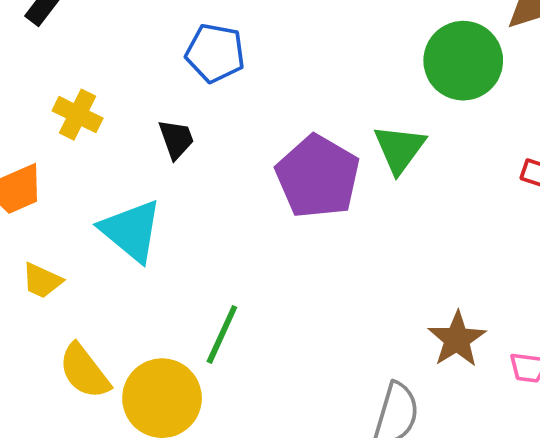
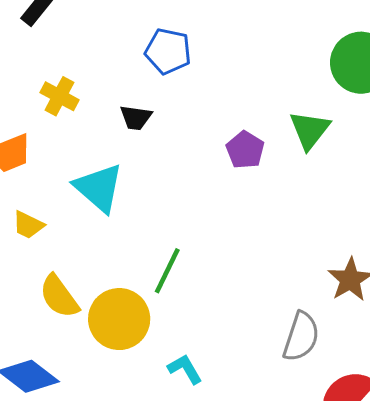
black trapezoid: (176, 139) -> (136, 118), turned 116
purple pentagon: (318, 177) -> (245, 150), size x0.6

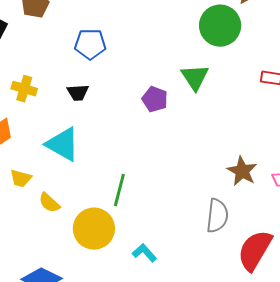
yellow semicircle: (59, 296) -> (49, 203), moved, size x0.7

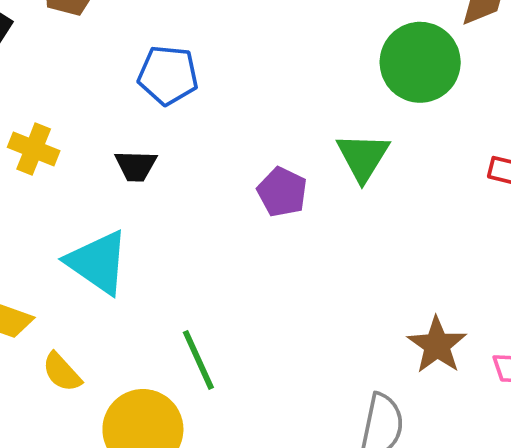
green line: (119, 190) -> (198, 360), turned -44

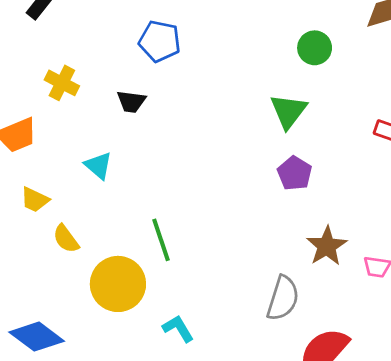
green circle: (420, 62) -> (315, 48), moved, size x0.6
purple pentagon: (282, 192) -> (295, 173), moved
cyan triangle: (98, 262) -> (98, 165), size x0.6

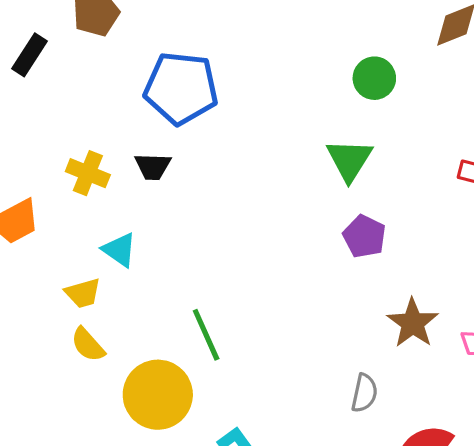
blue pentagon: (160, 41) -> (181, 88), size x1.4
yellow cross: (62, 83) -> (88, 173), moved
yellow trapezoid: (35, 200) -> (83, 293), moved, turned -36
gray semicircle: (283, 298) -> (364, 393), size x0.7

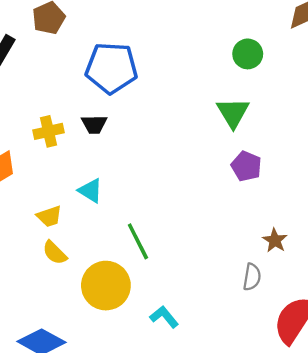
yellow cross: (88, 173) -> (48, 131), turned -32
cyan triangle: (119, 250) -> (90, 191), moved
brown star: (413, 323) -> (275, 240), moved, size x0.7

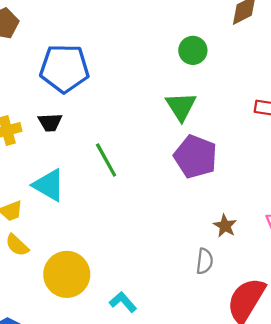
purple pentagon: (246, 166) -> (195, 157), size x1.5
cyan triangle: (90, 191) -> (49, 185), size x1.4
green line: (138, 241) -> (106, 160), moved

